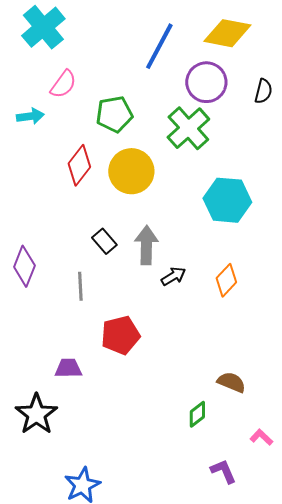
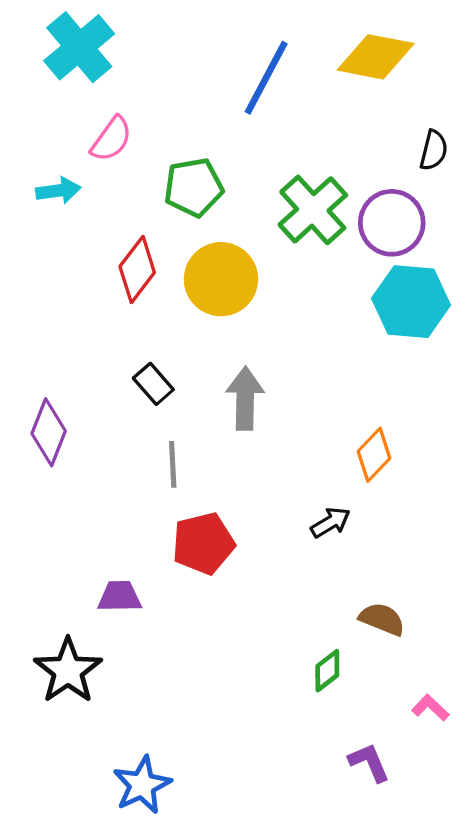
purple circle: (206, 82) -> (392, 223), moved
cyan hexagon: (227, 200) -> (411, 302), moved
black rectangle: (104, 241) -> (153, 384), moved
black arrow: (173, 276) -> (331, 522), moved
gray line: (80, 286) -> (173, 464), moved

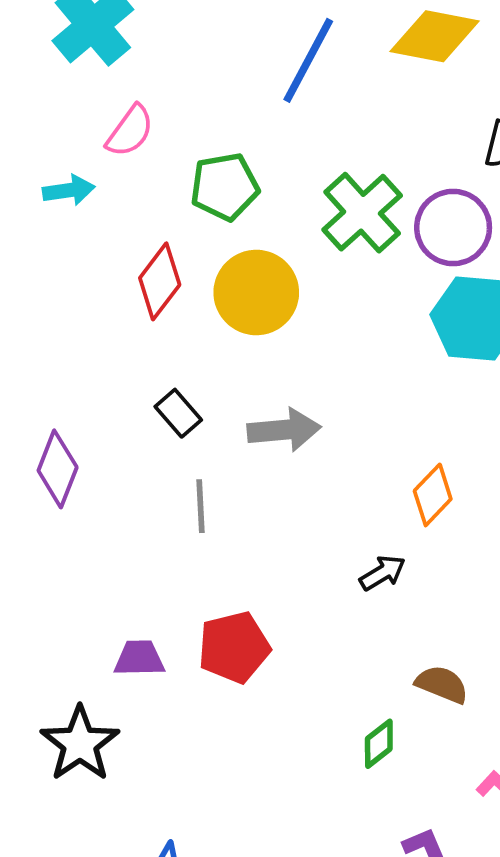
gray arrow: (245, 398) -> (284, 430), turned 84
red pentagon: (203, 543) -> (234, 647), moved

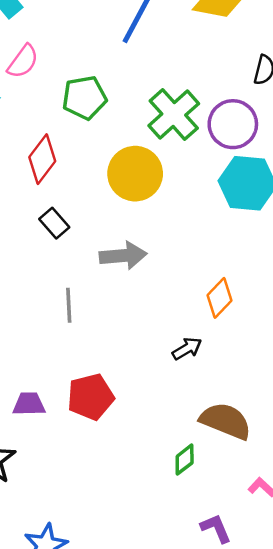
yellow circle: (256, 293) -> (135, 174), moved
black rectangle: (178, 413) -> (54, 223), moved
brown semicircle: (442, 684) -> (226, 421), size x1.5

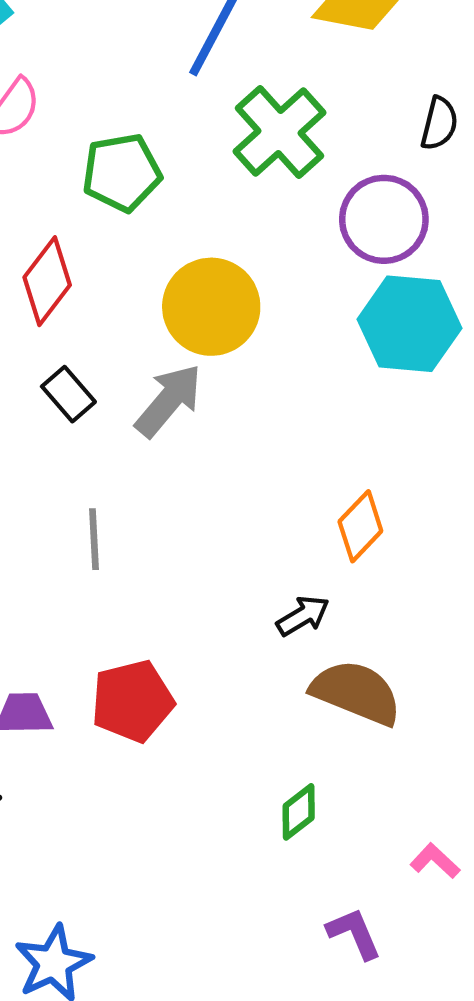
green cross: (174, 115) -> (279, 132), moved
gray arrow: (123, 256) -> (169, 401), moved, turned -45
brown semicircle: (226, 421) -> (356, 693), moved

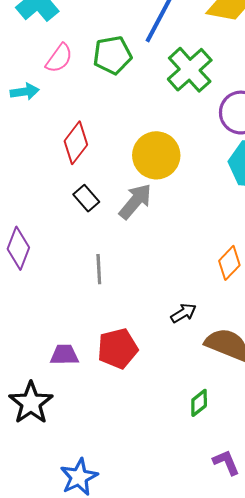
green pentagon: (122, 172) -> (112, 55), moved
black arrow: (303, 616) -> (183, 313), moved

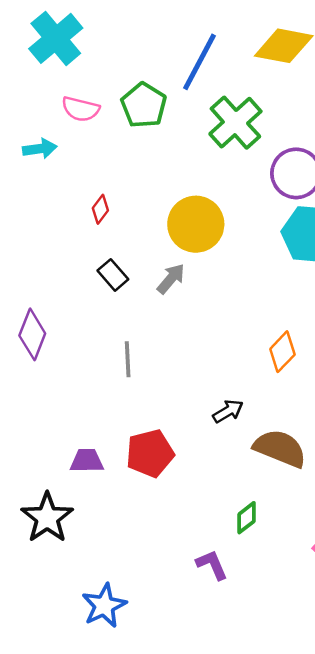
green pentagon: (112, 55) -> (144, 105), turned -30
pink semicircle: (59, 58) -> (81, 109), turned 68
red diamond: (76, 143) -> (100, 209), size x0.6
gray arrow: (135, 201) -> (171, 279), size x0.7
purple L-shape: (226, 462) -> (212, 565), moved

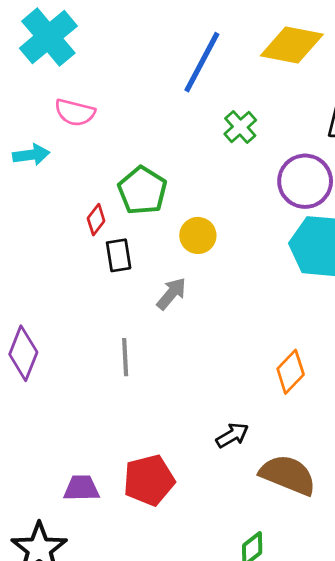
green pentagon: (144, 105) -> (142, 190), moved
green cross: (235, 123) -> (240, 127), size x0.6
yellow circle: (196, 224) -> (198, 235), size x0.6
black rectangle: (113, 275) -> (119, 255), moved, turned 32
gray line: (128, 359) -> (125, 357), moved

